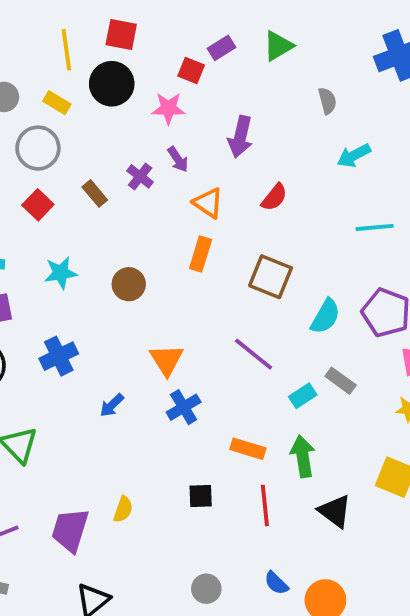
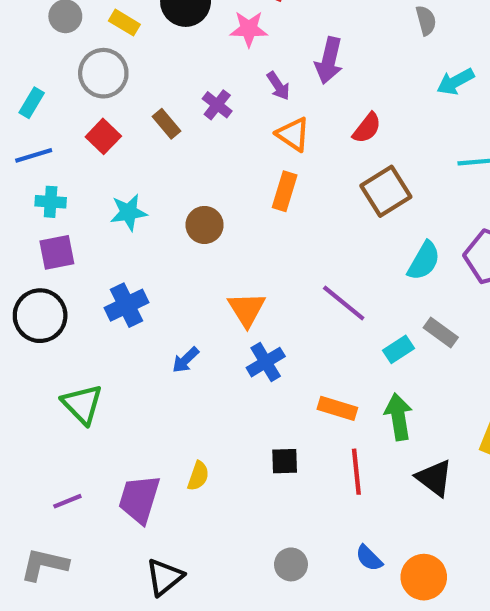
purple arrow: (178, 159) -> (278, 86), moved
brown square: (271, 277) -> (386, 191), moved, turned 36

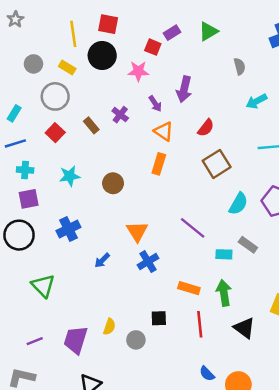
cyan rectangle: (398, 349) -> (224, 254), turned 35
gray circle: (291, 564) -> (136, 340), moved

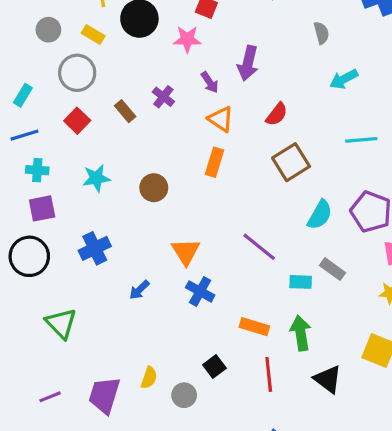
blue cross: (148, 262) -> (200, 291), turned -30
black square: (159, 318) -> (214, 366), turned -35

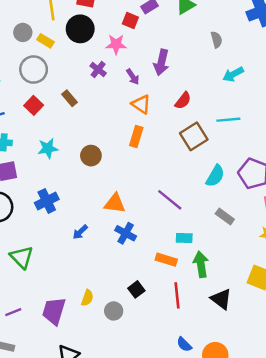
gray circle: (48, 30) -> (23, 32), moved
purple cross: (163, 97) -> (98, 70), moved
cyan line: (361, 140) -> (228, 120), moved
orange triangle: (186, 252) -> (115, 203), turned -50
cyan rectangle: (301, 282) -> (184, 238), moved

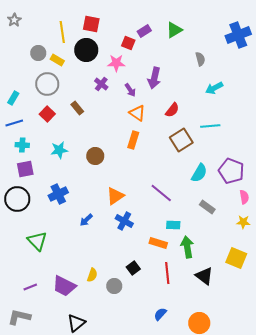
orange triangle: (115, 203) -> (115, 196), turned -42
purple trapezoid: (54, 311) -> (64, 286), turned -80
blue semicircle: (184, 344) -> (160, 314), moved, turned 88

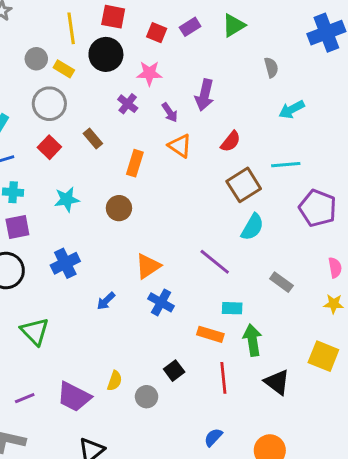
red square: (128, 43) -> (157, 33), moved
orange rectangle: (133, 140) -> (135, 163), moved
purple pentagon: (231, 171) -> (318, 208), moved
cyan semicircle: (199, 173) -> (252, 227), moved

